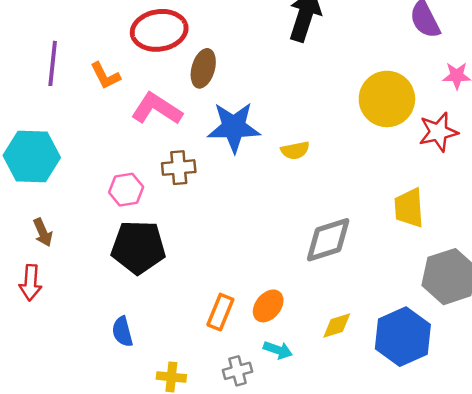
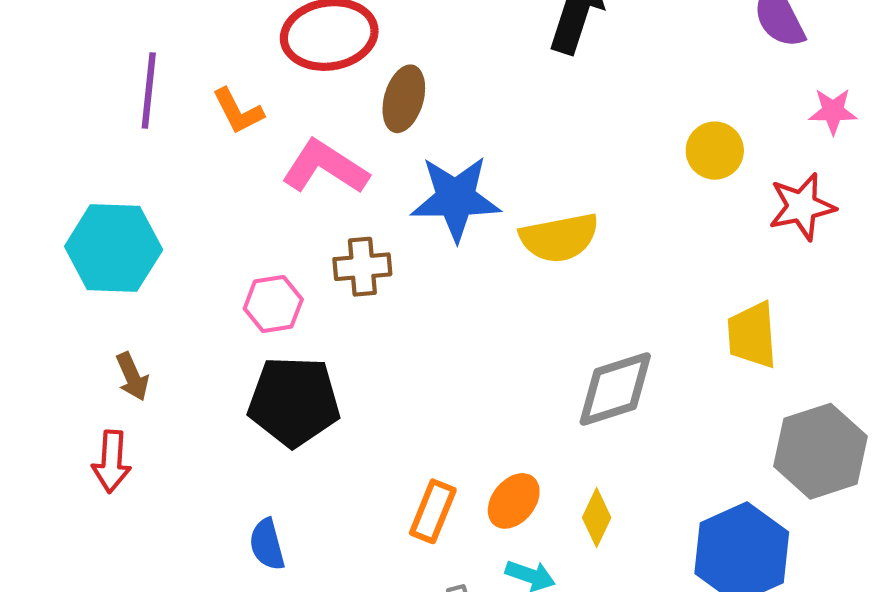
yellow circle: (387, 99) -> (715, 151), size x0.6
yellow semicircle: (295, 150) -> (559, 238), size x1.6
yellow diamond: (337, 326) -> (597, 518), moved, turned -48

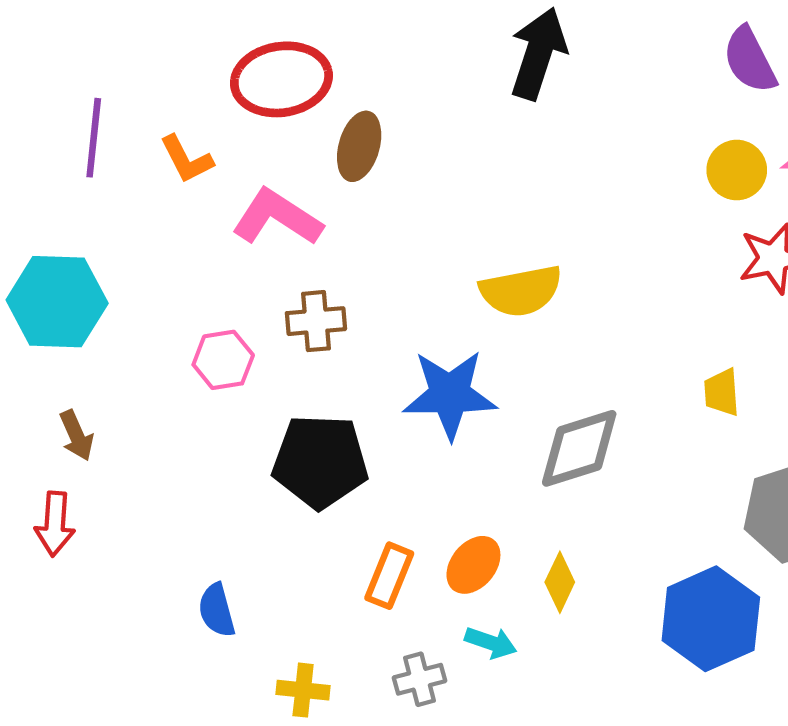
yellow circle: (715, 151) -> (737, 170), moved
blue star: (456, 198) -> (450, 394), moved
yellow trapezoid: (752, 335) -> (722, 392), size x0.7
black pentagon: (294, 401) -> (320, 461), moved

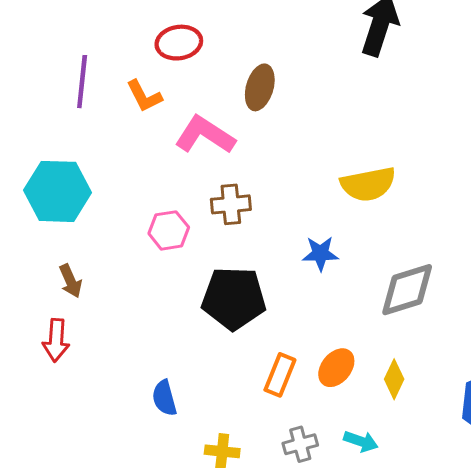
red ellipse: (281, 79) -> (179, 43), moved, size x0.7
blue star: (450, 394) -> (320, 254), size x0.6
cyan arrow: (491, 643) -> (361, 441), moved

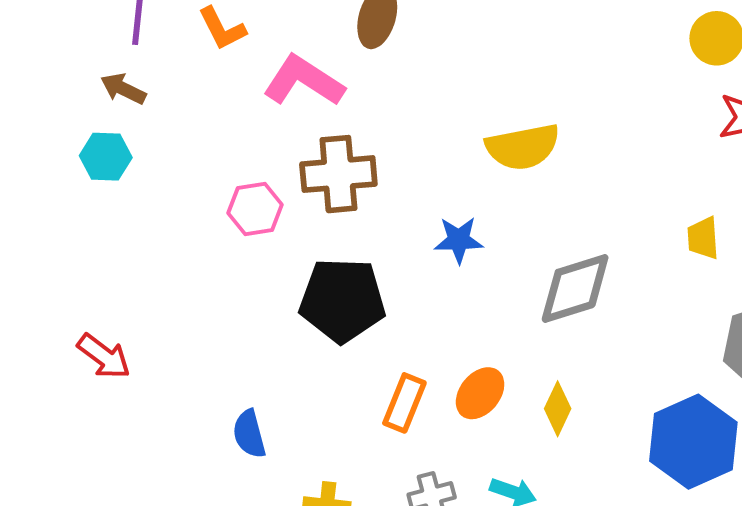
cyan hexagon: (57, 191) -> (106, 157), size x0.6
brown cross: (231, 204) -> (338, 174), size x1.4
brown arrow: (71, 281) -> (123, 89), moved, turned 140
red arrow: (56, 340) -> (104, 356), turned -57

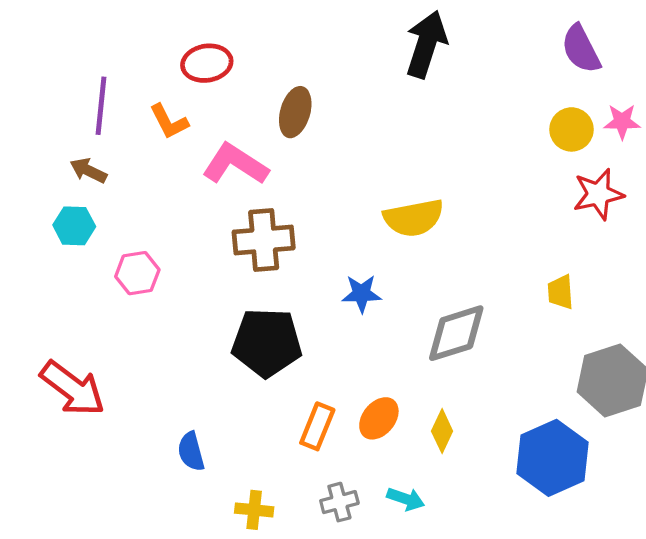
pink hexagon: (255, 209) -> (137, 273), moved
red arrow: (104, 356) -> (73, 388), size x1.5

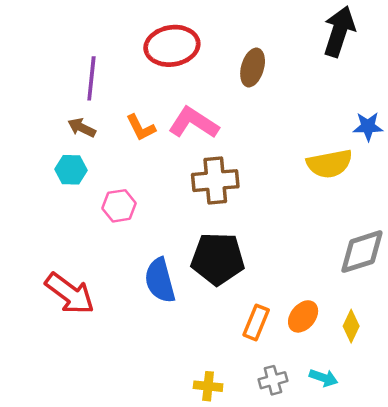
red ellipse: (207, 63) -> (172, 46), size x1.4
brown ellipse: (295, 112) -> (253, 68), moved
orange L-shape: (169, 122) -> (141, 128), moved
blue star: (362, 294) -> (368, 126), moved
blue semicircle: (191, 452) -> (160, 280), moved, size x1.5

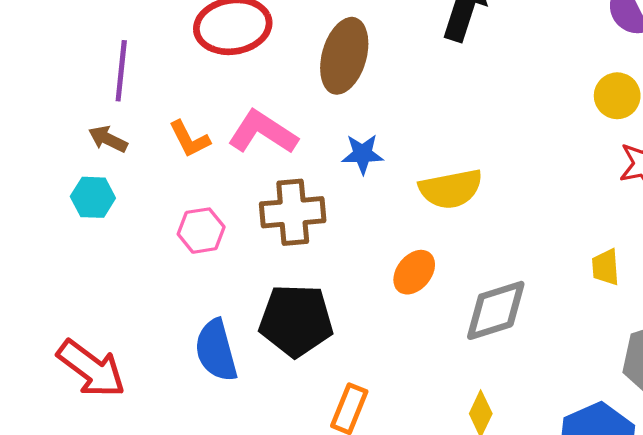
brown ellipse: (253, 68) -> (344, 56), size x1.4
blue star: (368, 126) -> (363, 154), moved
pink hexagon: (119, 206) -> (201, 231), moved
orange ellipse: (303, 316) -> (414, 272), moved

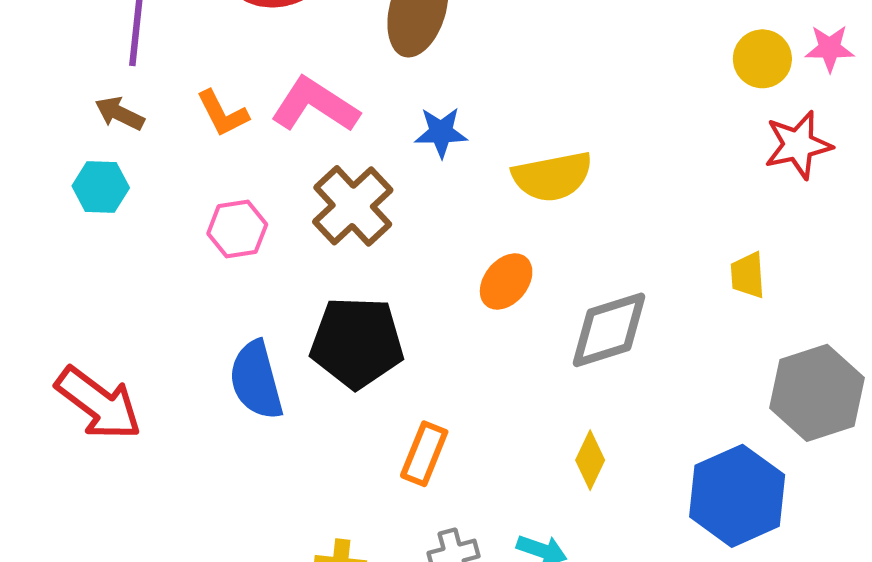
brown cross: (293, 212) -> (353, 206), turned -38

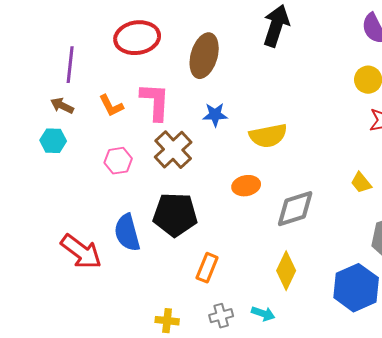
pink L-shape: (315, 105) -> (155, 102), turned 60
yellow trapezoid: (748, 275) -> (361, 183), turned -35
orange ellipse: (506, 282) -> (246, 186), turned 40
red arrow: (99, 403) -> (81, 252), moved
yellow diamond: (590, 460) -> (286, 271), size x1.4

